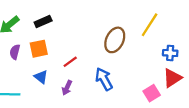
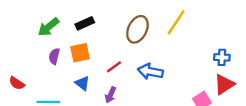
yellow line: (150, 25) -> (176, 22), moved
brown ellipse: (115, 40) -> (137, 29), moved
blue arrow: (104, 79) -> (150, 71), moved, turned -50

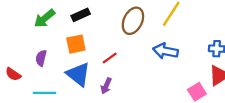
purple semicircle: (54, 56) -> (41, 58), moved
blue arrow: (150, 71) -> (165, 51), moved
blue triangle: (82, 83) -> (78, 74), size x1.6

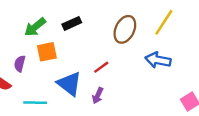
orange square: (76, 44) -> (47, 52), moved
purple semicircle: (41, 58) -> (20, 64), moved

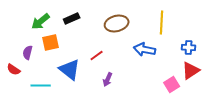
yellow line: (164, 22) -> (162, 22), moved, turned -30
brown ellipse: (125, 29) -> (117, 24), turned 50
purple arrow: (98, 96) -> (108, 80), moved

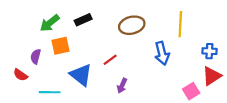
blue arrow: (145, 50) -> (162, 53), turned -115

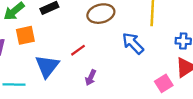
blue arrow: (162, 53) -> (133, 43), turned 150
blue triangle: (81, 75) -> (47, 66), turned 30

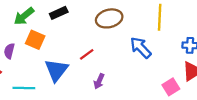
orange square: (25, 35) -> (35, 40), turned 36

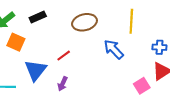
purple arrow: (99, 81) -> (63, 84), moved

